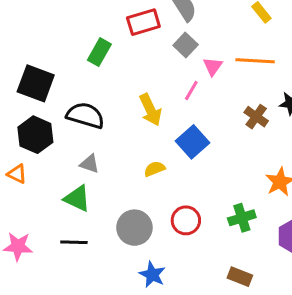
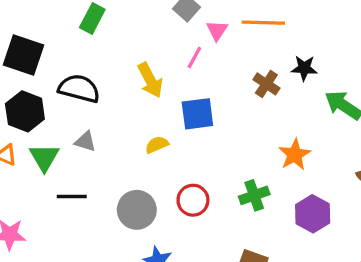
blue square: (192, 142) -> (197, 114), turned 36
green triangle: (77, 198) -> (44, 157), moved, turned 36
black line: (74, 242) -> (72, 196), moved

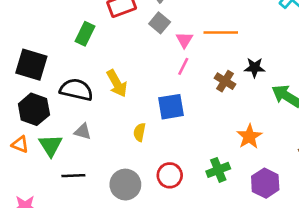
pink line: (194, 57) -> (183, 66), moved
yellow arrow: (150, 80) -> (117, 83), moved
yellow semicircle: (157, 145) -> (140, 132), turned -54

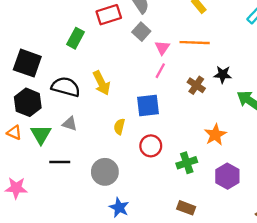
red circle: (170, 175) -> (151, 146), moved

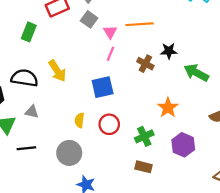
yellow semicircle: (119, 127) -> (79, 120), moved
brown rectangle: (186, 208) -> (144, 167), moved

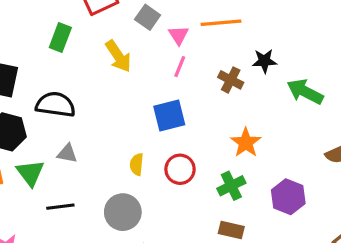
yellow arrow: (57, 71) -> (118, 56), moved
orange star: (168, 108) -> (246, 143), moved

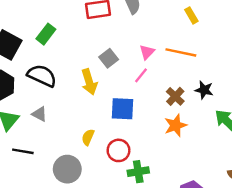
gray square: (148, 17) -> (109, 58), moved
green rectangle: (60, 37) -> (46, 34), moved
yellow arrow: (118, 56) -> (89, 82), moved
orange star: (246, 143) -> (176, 125), moved
green cross: (231, 186) -> (138, 172), moved

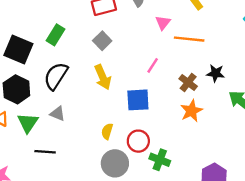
pink triangle: (147, 52) -> (163, 23), moved
gray square: (109, 58) -> (102, 41), moved
black semicircle: (42, 76) -> (56, 76), turned -76
gray circle: (67, 169) -> (115, 163), moved
green cross: (138, 172) -> (160, 160), turned 36

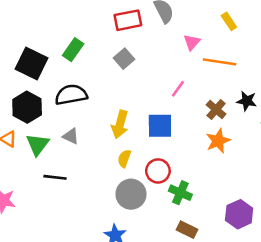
black semicircle: (56, 76) -> (71, 95), turned 44
yellow arrow: (103, 77) -> (120, 124), moved, turned 35

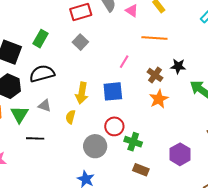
pink triangle: (192, 42) -> (132, 11), moved, turned -32
yellow semicircle: (124, 158) -> (70, 117), moved

